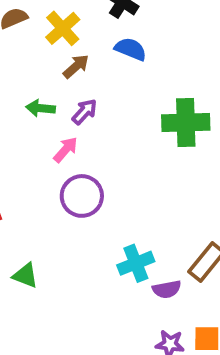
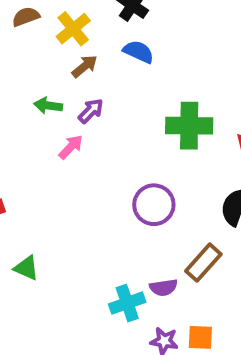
purple circle: (82, 196) -> (154, 205), moved
cyan cross: (136, 263) -> (127, 303), moved

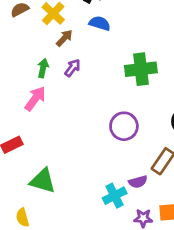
green arrow: (48, 106) -> (43, 68), turned 102
pink arrow: (71, 147) -> (35, 99), moved, size x1.4
green triangle: (26, 268) -> (43, 181), size x1.5

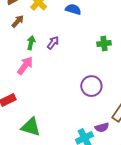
brown arrow: (64, 38) -> (18, 21), moved
green cross: (141, 69) -> (104, 43), size x0.6

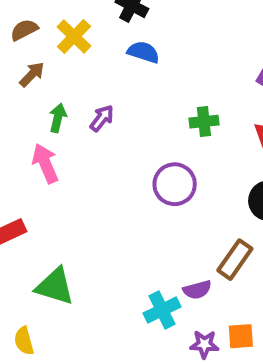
pink arrow: (25, 66) -> (45, 163), turned -60
purple circle: (91, 86) -> (175, 184), moved

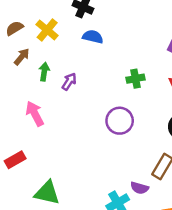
green arrow: (58, 118) -> (44, 72), moved
purple semicircle: (197, 290) -> (139, 188), turned 36

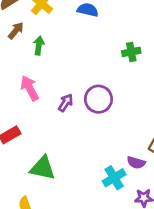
purple arrow: (69, 82) -> (66, 103), moved
purple circle: (120, 121) -> (98, 99), moved

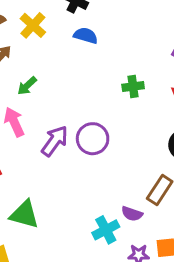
green arrow: (39, 46) -> (27, 86), moved, turned -144
purple arrow: (66, 103) -> (55, 141), size x1.5

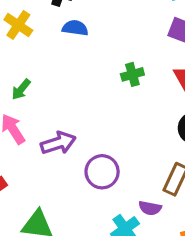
purple circle: (93, 139) -> (102, 172), moved
purple arrow: (55, 141) -> (58, 143), turned 44

